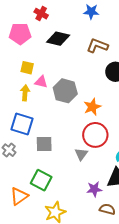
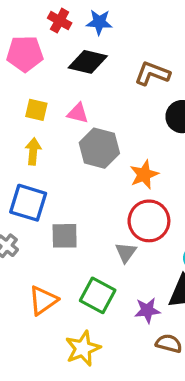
blue star: (91, 12) -> (99, 22), moved
pink triangle: (41, 82) -> (78, 113), moved
green square: (41, 180) -> (98, 295), moved
orange triangle: (19, 196) -> (43, 300), moved

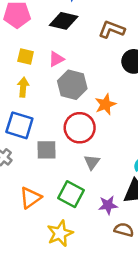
pink triangle: (78, 113) -> (56, 59), turned -42
red circle: (149, 221) -> (80, 128), moved

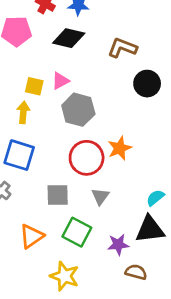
yellow square: (26, 56) -> (34, 86), moved
orange star: (105, 104) -> (120, 148), moved
gray square: (46, 150) -> (58, 195), moved
yellow star: (60, 233) -> (65, 276), turned -30

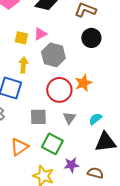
black circle: (147, 84) -> (91, 38), moved
yellow arrow: (23, 112) -> (23, 65), moved
cyan semicircle: (155, 198) -> (95, 119), moved
purple star: (118, 244) -> (71, 165), moved

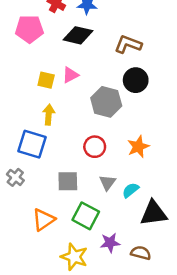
gray hexagon: (53, 55) -> (106, 102), moved
orange star: (83, 83) -> (138, 147), moved
red circle: (59, 90) -> (95, 147), size x0.7
cyan semicircle: (95, 119) -> (131, 190), moved

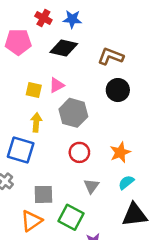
gray hexagon: (106, 102) -> (73, 113), moved
gray square: (68, 181) -> (43, 194), moved
cyan semicircle: (131, 190) -> (126, 182), moved

